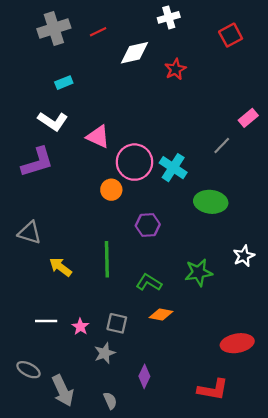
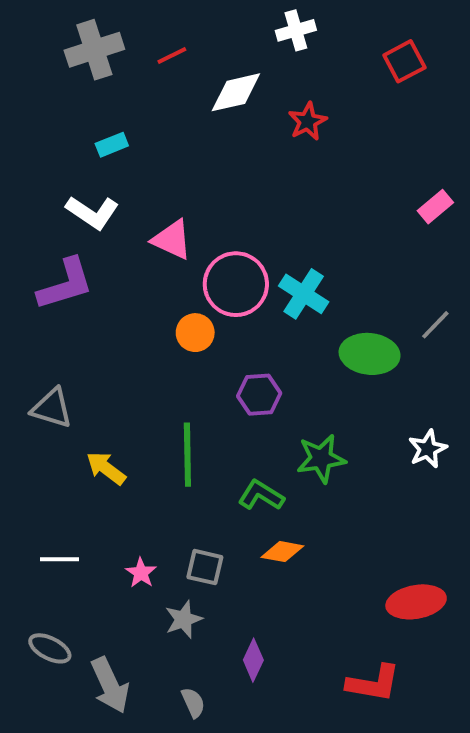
gray line: (222, 146) -> (435, 325), moved
green star: (199, 272) -> (321, 459), moved
white line: (46, 321) -> (60, 559), moved

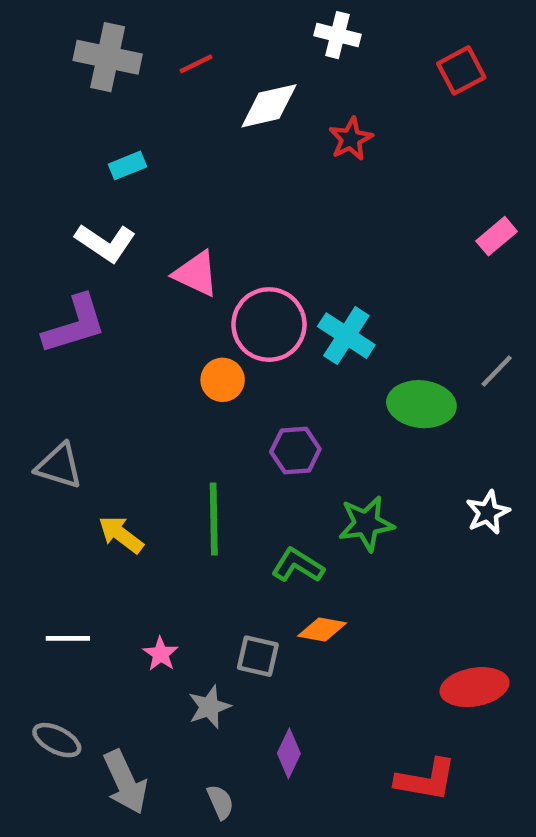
white cross: (296, 30) -> (337, 35), turned 30
gray cross: (94, 50) -> (108, 57), turned 30
gray square: (205, 567) -> (258, 656), moved

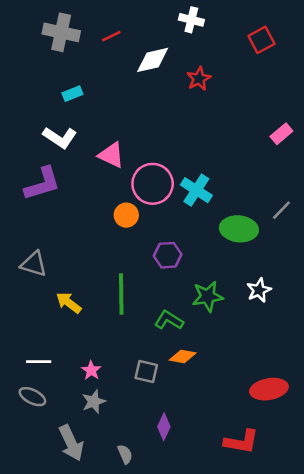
white star: (488, 512) -> (259, 290), moved
gray star: (209, 707) -> (94, 402), moved
gray ellipse: (57, 740) -> (32, 397), moved

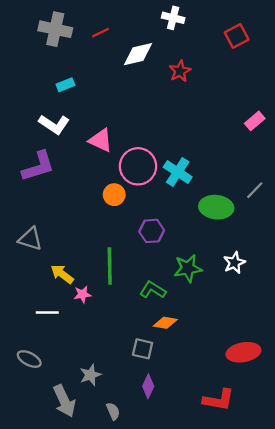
white line: (39, 362) -> (47, 313), moved
pink star: (91, 370) -> (82, 294), moved, turned 30
gray square: (146, 372) -> (143, 349), moved
gray star: (94, 402) -> (90, 375), moved

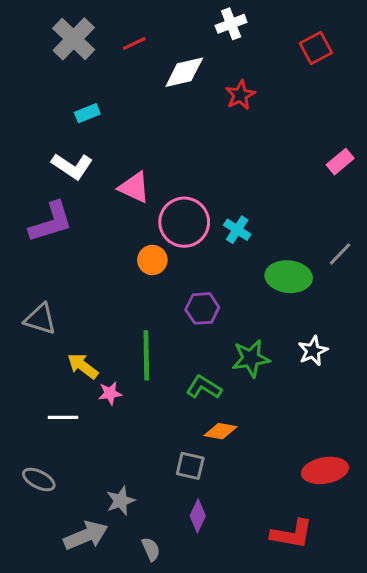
white cross: (173, 18) -> (231, 24), turned -35
gray cross: (55, 29) -> (74, 39), turned 32
cyan cross: (178, 172) -> (237, 230), size x0.7
gray arrow: (64, 401) -> (86, 536), turned -88

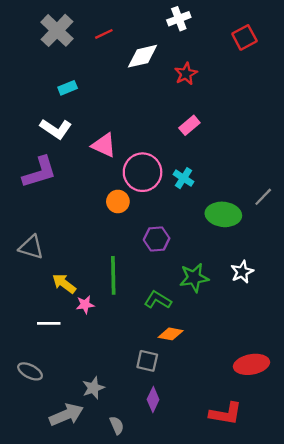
pink rectangle: (340, 162) -> (189, 125), moved

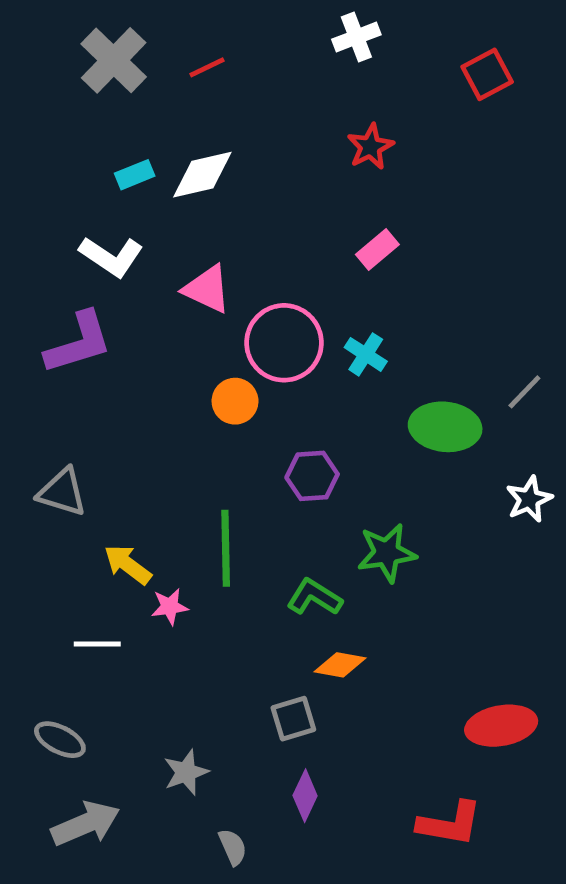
white diamond: (143, 56) -> (202, 175), moved
white star: (242, 272) -> (529, 499), moved
gray square: (147, 361) -> (293, 719), turned -30
gray arrow: (66, 415) -> (86, 824), moved

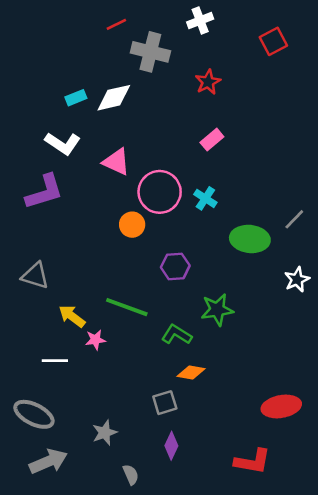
gray cross: (114, 60) -> (150, 52), moved, turned -30
red line: (207, 67) -> (116, 24), moved
green line: (226, 548) -> (127, 307), turned -69
gray ellipse: (60, 740) -> (34, 414), size x1.4

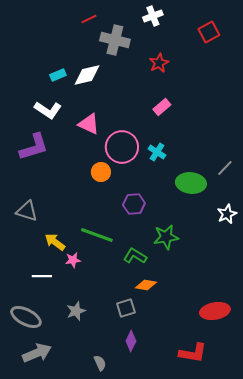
gray star: (105, 433) -> (76, 311), moved

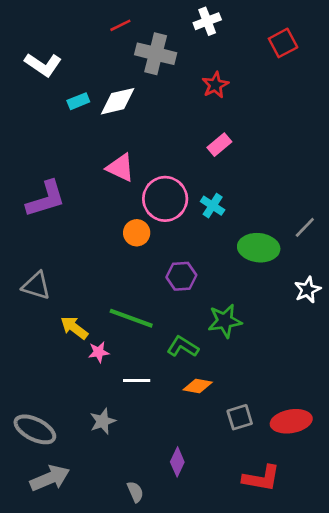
white L-shape: (48, 110) -> (43, 65), moved
white line: (42, 276) -> (137, 381), moved
gray square: (126, 308) -> (240, 417), moved

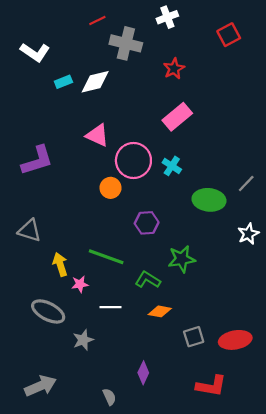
pink rectangle: (219, 145) -> (177, 117), size x1.5
yellow arrow: (74, 328) -> (60, 264), turned 35
gray ellipse: (35, 429) -> (48, 311), moved

